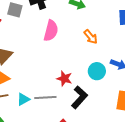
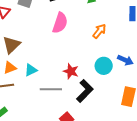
orange arrow: (91, 37) -> (99, 31), turned -105
cyan triangle: (23, 99) -> (31, 70), moved

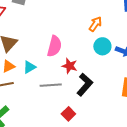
pink semicircle: (60, 23) -> (54, 46), moved
cyan circle: (104, 66) -> (102, 46), moved

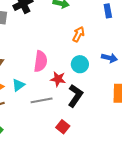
cyan circle: (102, 46) -> (80, 64), moved

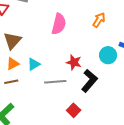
pink semicircle: (41, 61) -> (59, 24), moved
cyan circle: (80, 64) -> (108, 55), moved

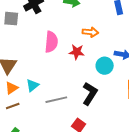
orange arrow: (99, 20) -> (90, 32), turned 70
red star: (74, 62) -> (77, 52), moved

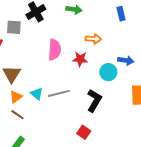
cyan triangle: (32, 85) -> (37, 94), turned -40
gray line: (56, 100) -> (59, 93), moved
brown line: (13, 106) -> (18, 115), turned 56

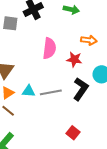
cyan triangle: (37, 94) -> (29, 91), turned -40
black L-shape: (94, 100) -> (81, 89), moved

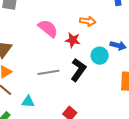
pink semicircle: (49, 48) -> (48, 28), turned -60
cyan triangle: (29, 91) -> (28, 102), moved

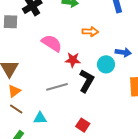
red star: (73, 40) -> (73, 60), moved

